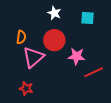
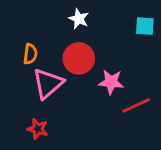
cyan square: (88, 18) -> (145, 26), moved

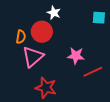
red circle: (79, 58) -> (42, 32), moved
red star: (38, 129) -> (46, 88), moved, size x1.5

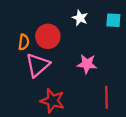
white star: (54, 13) -> (80, 18), moved
red line: (93, 72) -> (106, 97), moved, turned -66

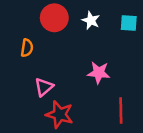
red circle: (48, 36) -> (54, 18), moved
pink triangle: (38, 65) -> (44, 87), moved, size x0.7

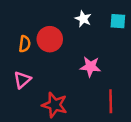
red circle: (54, 18) -> (50, 39), moved
pink triangle: (44, 87) -> (22, 80), moved

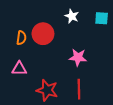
pink triangle: (22, 80) -> (19, 69), turned 42
red line: (111, 101) -> (79, 89), moved

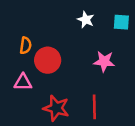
red circle: (43, 34) -> (48, 60), moved
pink star: (78, 57) -> (104, 61), moved

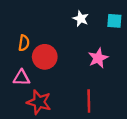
pink star: (104, 61) -> (98, 58), turned -30
red star: (56, 108) -> (39, 102), moved

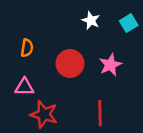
cyan square: (114, 21) -> (129, 23), turned -35
red circle: (45, 57) -> (70, 64), moved

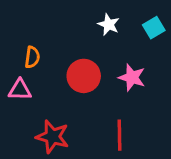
pink star: (110, 65) -> (132, 77), turned -30
pink triangle: (24, 87) -> (20, 90), moved

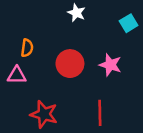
white star: (109, 25) -> (76, 13), moved

